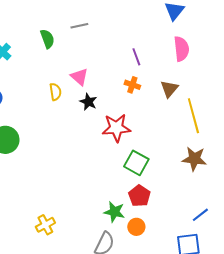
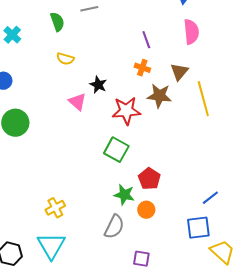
pink triangle: (79, 77) -> (77, 102), moved
yellow semicircle: (55, 92) -> (65, 59), moved, turned 114
brown star: (194, 159) -> (159, 96), moved
green square: (136, 163) -> (116, 150), moved

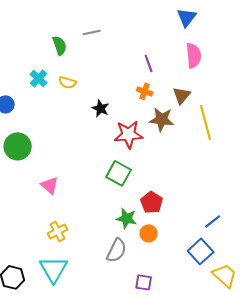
cyan cross: (12, 35) -> (39, 78), moved
pink triangle: (77, 102) -> (50, 185), moved
blue square: (198, 228) -> (201, 251), turned -35

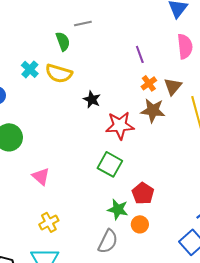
green semicircle: (60, 45) -> (63, 41), moved
yellow semicircle: (68, 82) -> (59, 73), size x1.5
orange cross: (145, 91) -> (149, 83), moved, turned 35

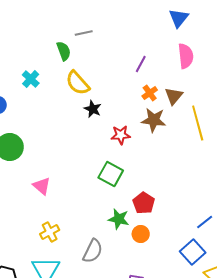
purple line: (140, 54) -> (141, 64), turned 48
yellow semicircle: (59, 73) -> (78, 83), moved, turned 32
red star: (120, 125) -> (121, 135), size x0.7
gray semicircle: (108, 241) -> (93, 251), moved

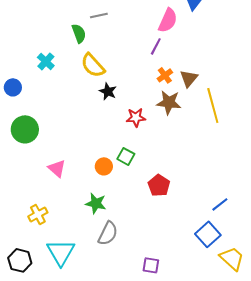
pink semicircle: (186, 56) -> (168, 20), moved, turned 30
green square: (111, 174) -> (126, 156), size x0.7
green star: (119, 219) -> (96, 203), moved
yellow cross: (50, 232) -> (38, 214), moved
orange circle: (141, 234) -> (104, 166), moved

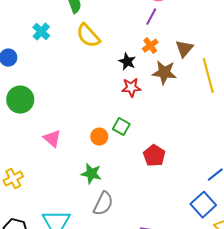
orange cross: (165, 75) -> (150, 46), moved
black star: (108, 91) -> (127, 62), moved
yellow cross: (38, 214) -> (13, 179), moved

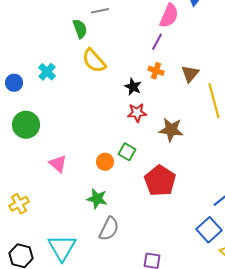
cyan cross: (41, 32) -> (47, 72), moved
orange cross: (150, 46) -> (156, 71), turned -35
brown star: (164, 73) -> (171, 130), moved
red pentagon: (154, 156) -> (160, 181), size x1.4

